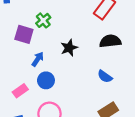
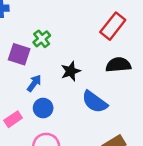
blue semicircle: (105, 76) -> (95, 102), moved, size x1.5

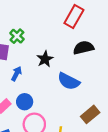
blue circle: (43, 108) -> (25, 102), moved

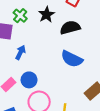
black semicircle: (83, 48) -> (70, 28), moved
black star: (45, 59) -> (46, 15), moved

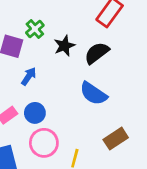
black star: (46, 15) -> (64, 46), moved
black semicircle: (70, 28) -> (97, 53), turned -30

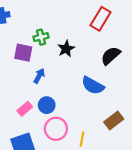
green cross: (35, 29) -> (41, 37), turned 32
black semicircle: (97, 53) -> (111, 56), moved

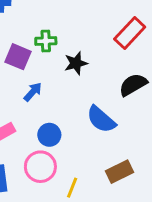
blue circle: (47, 105) -> (49, 135), moved

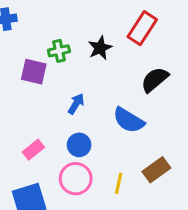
black star: (76, 63) -> (100, 48), moved
blue arrow: (33, 92) -> (76, 104), moved
yellow line: (72, 188) -> (119, 183), moved

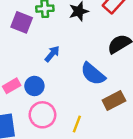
blue circle: (79, 145) -> (34, 86), moved
brown rectangle: (156, 170) -> (114, 100), moved

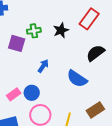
brown rectangle: (114, 100) -> (95, 110), moved

